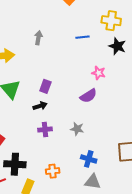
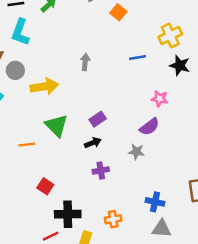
yellow cross: (111, 21) -> (170, 36), turned -30
purple rectangle: (45, 86) -> (98, 119), turned 40
gray star: (77, 129) -> (136, 152), moved

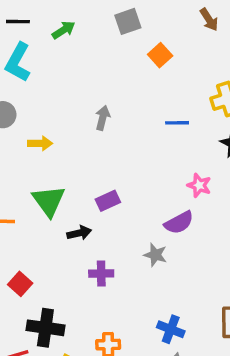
yellow arrow: (44, 86) -> (40, 143), size x0.6
black arrow: (93, 143) -> (79, 233), moved

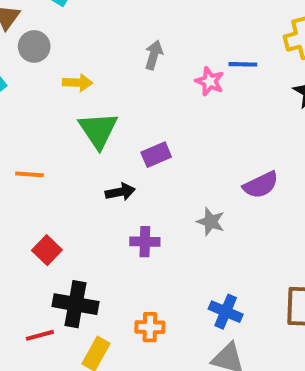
pink star: (199, 185) -> (210, 81), moved
green triangle: (49, 201) -> (98, 130), moved
purple semicircle: (179, 223) -> (261, 185), moved

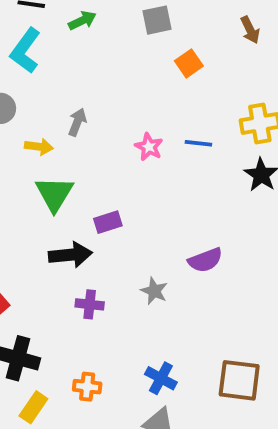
gray arrow: (154, 55) -> (77, 122), moved
pink star: (210, 81) -> (149, 147), moved
black arrow: (120, 192) -> (70, 255), size x1.5

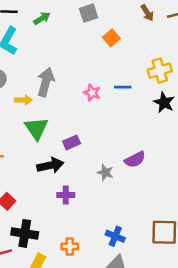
gray arrow: (77, 122) -> (46, 82), size x1.6
gray star: (154, 291) -> (105, 172), moved

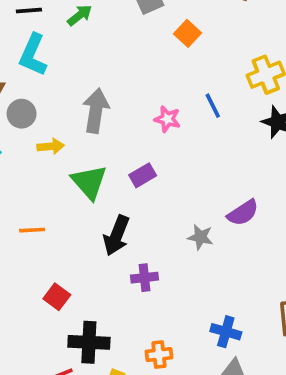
blue line: (123, 87) -> (213, 106), turned 70
yellow arrow: (23, 100) -> (51, 146), moved
purple rectangle: (72, 142) -> (143, 175), moved
black arrow: (50, 165) -> (116, 235), turned 130

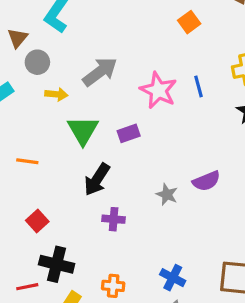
gray arrow: (96, 111) -> (100, 72), turned 33
pink star: (167, 119) -> (158, 90), size x1.6

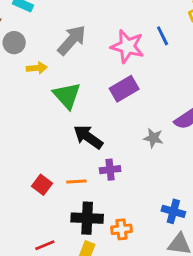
purple rectangle: (129, 133) -> (124, 89), moved, size x1.4
orange line: (27, 161) -> (76, 181), moved
black arrow: (97, 179) -> (88, 137), turned 104
black cross: (57, 264) -> (87, 218), moved

